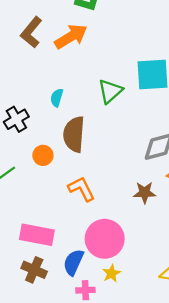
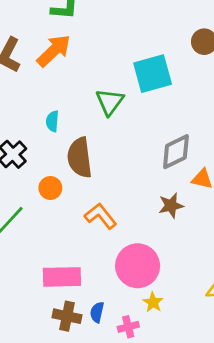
blue semicircle: (73, 262) -> (97, 312), moved, size x0.7

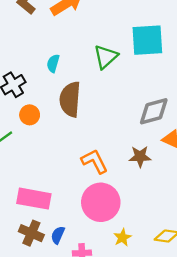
orange circle: (50, 188) -> (30, 115), moved
orange L-shape: (101, 216) -> (95, 161), moved
yellow star: (153, 302) -> (122, 237), moved

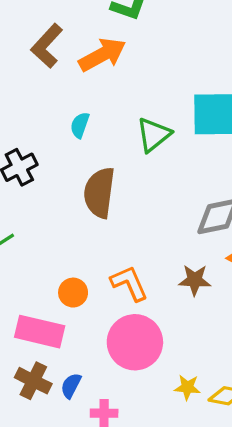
cyan semicircle: (53, 63) -> (80, 125), moved
orange circle: (30, 115) -> (73, 293), moved
yellow star: (122, 237) -> (187, 387), moved, turned 30

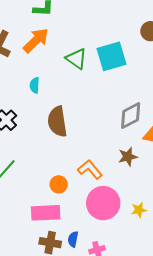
green triangle: (154, 135) -> (76, 59), moved, turned -30
yellow star: (187, 387) -> (139, 210), moved

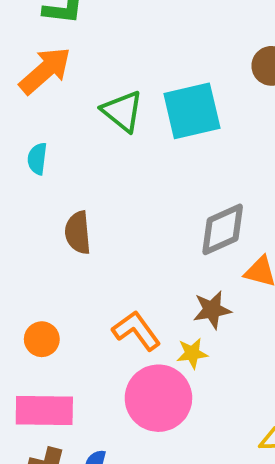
brown semicircle: (57, 122) -> (78, 233), size x0.7
orange circle: (59, 184) -> (42, 339), moved
yellow star: (139, 210) -> (192, 353), moved

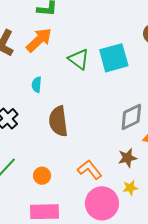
brown semicircle: (78, 233) -> (58, 121), size x1.4
yellow star: (192, 353) -> (130, 188), moved

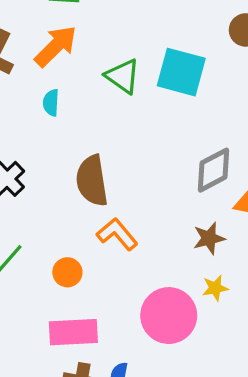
cyan square: (114, 58) -> (181, 72), turned 32
cyan semicircle: (37, 85) -> (51, 103), moved
orange L-shape: (90, 170) -> (117, 234), moved

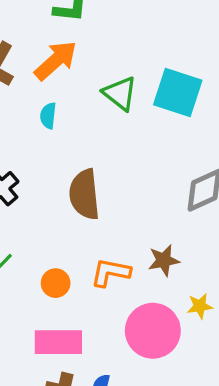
orange L-shape: (117, 234) -> (111, 272), moved, turned -42
brown star: (209, 238) -> (164, 260), moved

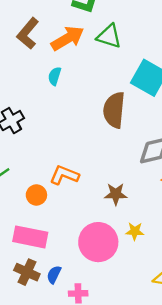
green triangle: (120, 93) -> (109, 36), moved, turned -32
brown semicircle: (84, 194) -> (114, 110), moved
orange L-shape: (111, 272) -> (64, 175), moved

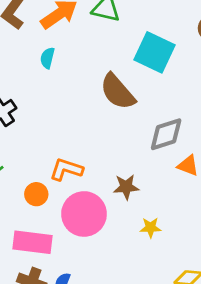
brown semicircle: (114, 110) -> (118, 92), turned -42
pink circle: (98, 242) -> (84, 214), moved

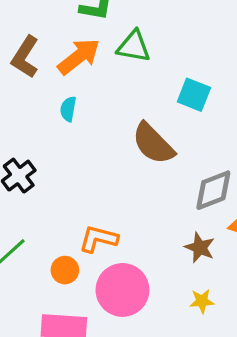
cyan square: (155, 52) -> (194, 95), size x0.7
brown star: (126, 187) -> (200, 248), moved, turned 30

